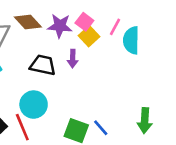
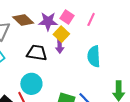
yellow square: (89, 36) -> (61, 34), moved
cyan semicircle: (131, 40) -> (94, 56), moved

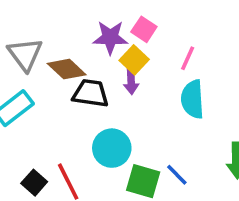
pink line: (91, 19) -> (188, 58), moved
brown diamond: (23, 20) -> (67, 69), moved
cyan circle: (31, 84) -> (112, 148), moved

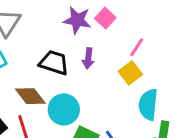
yellow square: (134, 60) -> (130, 73), moved
brown diamond: (67, 69) -> (30, 96), moved
cyan semicircle: (192, 99) -> (148, 105), moved

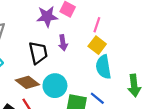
black trapezoid: (54, 63) -> (38, 53), turned 75
cyan semicircle: (148, 105) -> (103, 67), moved

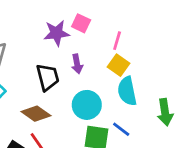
cyan circle: (55, 86) -> (87, 105), moved

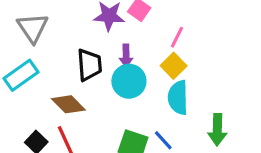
cyan circle: (87, 105) -> (129, 81), moved

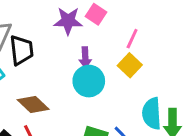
black trapezoid: (89, 65) -> (21, 50), moved
cyan semicircle: (178, 98) -> (152, 113), moved

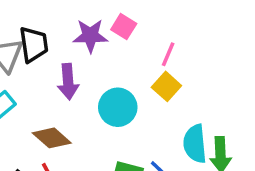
black trapezoid: (21, 50) -> (34, 44), moved
purple arrow: (85, 57) -> (68, 82), moved, size x1.4

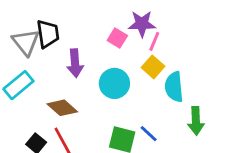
pink square: (124, 27) -> (117, 38), moved
purple star: (90, 36) -> (142, 24), moved
cyan semicircle: (195, 144) -> (174, 87), moved

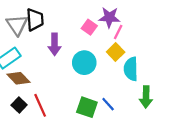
brown diamond: (62, 108) -> (18, 78), moved

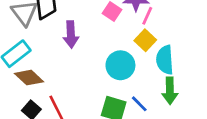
cyan circle: (84, 63) -> (120, 65), moved
green arrow: (146, 97) -> (170, 91), moved

